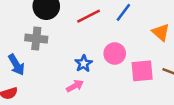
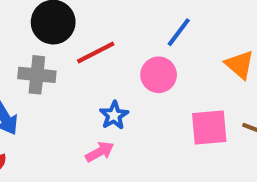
red line: (89, 16) -> (96, 53), moved
pink circle: (115, 53) -> (159, 75), moved

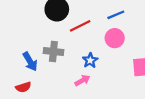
blue line: (179, 32) -> (116, 15), moved, turned 30
gray cross: (37, 75) -> (53, 52), moved

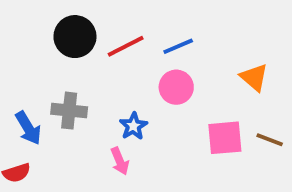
red line: (80, 26) -> (126, 46), moved
pink arrow: (82, 80) -> (120, 161), turned 96

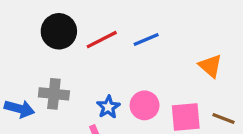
pink circle: (176, 87) -> (145, 105), moved
blue arrow: (28, 128) -> (19, 109), turned -44

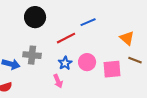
red line: (102, 40) -> (66, 38), moved
brown line: (224, 119) -> (135, 60), moved

